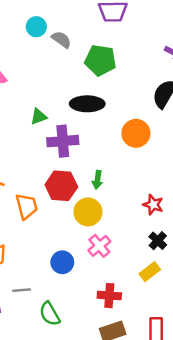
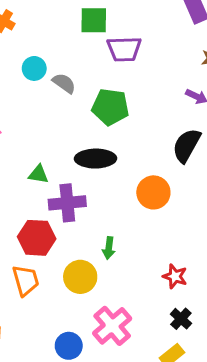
green triangle: (39, 117) -> (38, 174), turned 30
red hexagon: (61, 186) -> (37, 238), moved
yellow circle: (88, 212) -> (80, 277), moved
pink cross: (99, 246) -> (112, 326), size x1.4

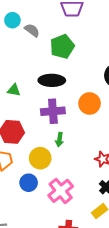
green pentagon: (110, 107) -> (62, 47), turned -30
purple cross: (67, 203) -> (53, 111), moved
blue circle: (69, 346) -> (29, 183), moved

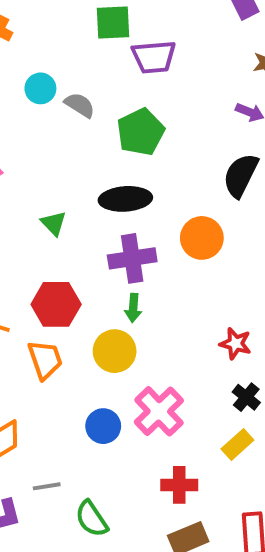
green triangle: (14, 90) -> (54, 223), turned 40
green arrow: (59, 140) -> (133, 308), moved
blue circle: (29, 183) -> (103, 426), moved

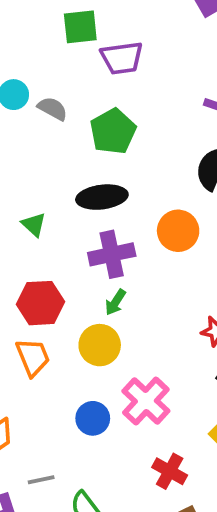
green arrow: (133, 308) -> (115, 302), turned 32
red cross: (179, 485) -> (170, 471), turned 32

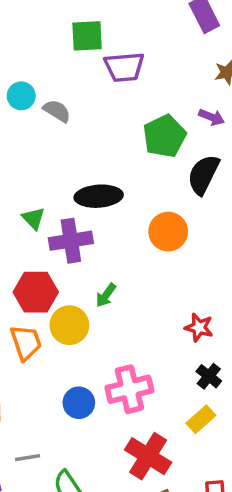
green pentagon: (113, 131) -> (164, 136), moved
purple cross: (112, 254) -> (71, 241), moved
yellow circle: (100, 345) -> (69, 325), moved
pink cross: (146, 401) -> (129, 389), turned 30
red cross: (170, 471) -> (148, 456), size x1.4

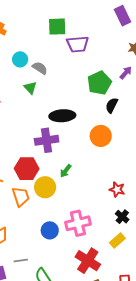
purple arrow: (212, 117) -> (126, 73), turned -72
black semicircle: (203, 175) -> (112, 105), moved, size x0.7
green triangle: (33, 218) -> (30, 88), moved

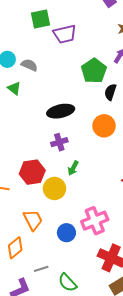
green triangle: (30, 88) -> (14, 88), moved
purple cross: (47, 140) -> (59, 142), moved, size x0.7
orange trapezoid: (21, 196) -> (33, 220), moved

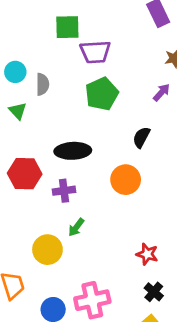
gray semicircle: (29, 65) -> (43, 84), turned 56
green pentagon: (94, 71) -> (102, 94), moved
red hexagon: (32, 172) -> (25, 174), moved

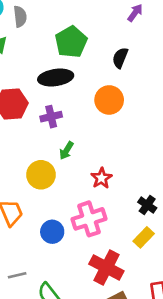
green pentagon: (102, 94) -> (71, 42), moved
red star: (147, 254) -> (101, 178), moved, turned 30

